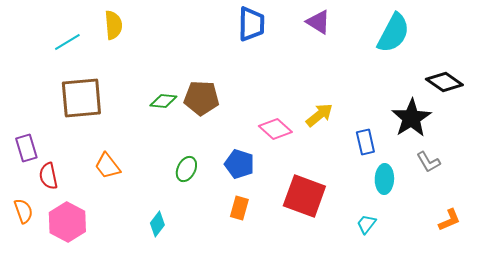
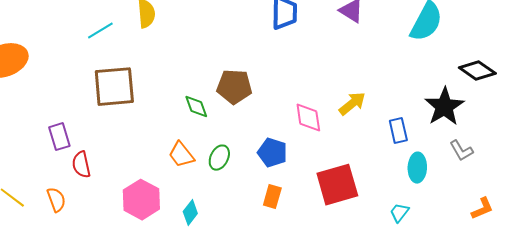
green diamond: (163, 101) -> (196, 107), moved, turned 64
pink diamond: (275, 129) -> (308, 118), turned 40
orange trapezoid: (107, 166) -> (181, 155), moved
red square: (304, 196) -> (337, 185), turned -36
pink hexagon: (67, 222) -> (141, 200), moved

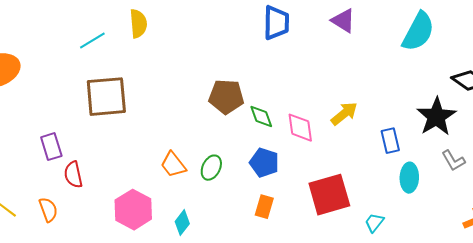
green diamond: (196, 107) -> (261, 117), moved
cyan trapezoid: (399, 213) -> (374, 223), moved

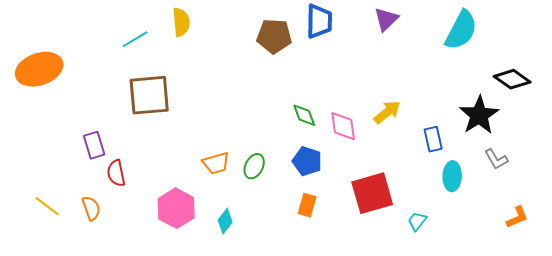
purple triangle: (343, 21) -> (386, 19), turned 44
brown pentagon: (226, 97) -> (274, 36), moved
orange trapezoid: (173, 165) -> (216, 163), turned -68

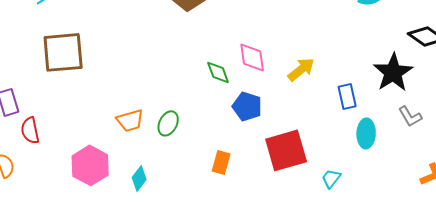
pink diamond: (343, 126) -> (252, 57), moved
blue pentagon: (307, 161) -> (247, 106), moved

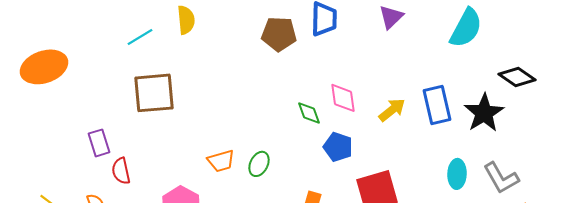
blue rectangle: (347, 96) -> (437, 105), moved, size x1.5
gray L-shape: (410, 116) -> (501, 178), moved, size x1.5

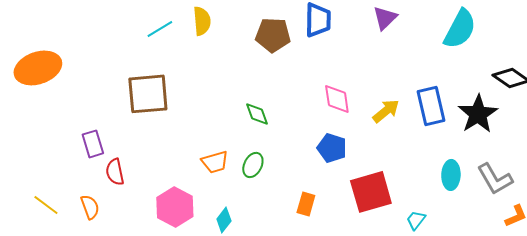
yellow semicircle: (186, 20) -> (202, 21), moved
cyan line: (140, 37) -> (160, 29), moved
green diamond: (309, 113) -> (257, 114), moved

